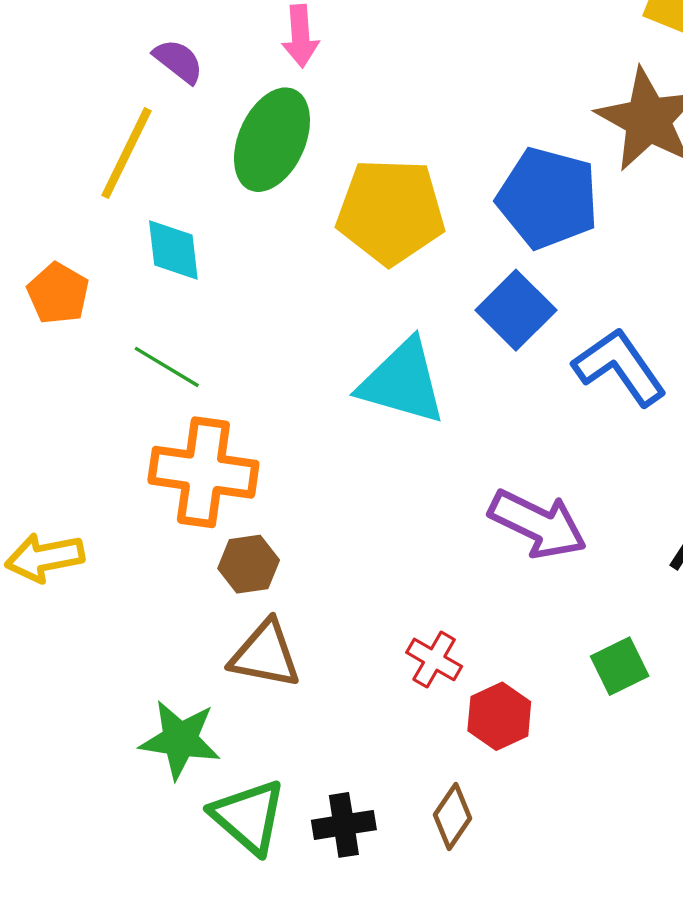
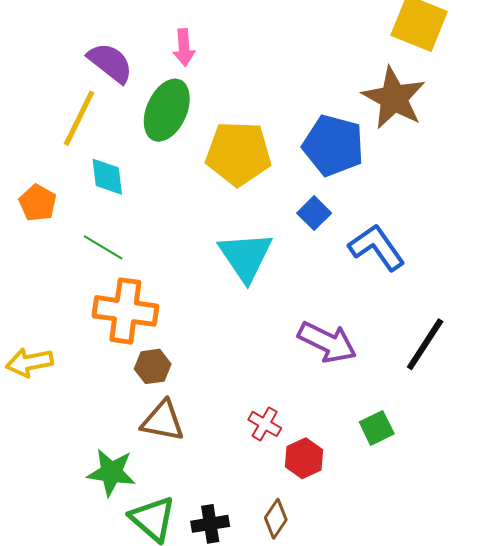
purple semicircle: (178, 61) -> (110, 63), size x1.5
blue square: (516, 310) -> (314, 213), size x0.7
cyan triangle: (402, 382) -> (245, 256), turned 40

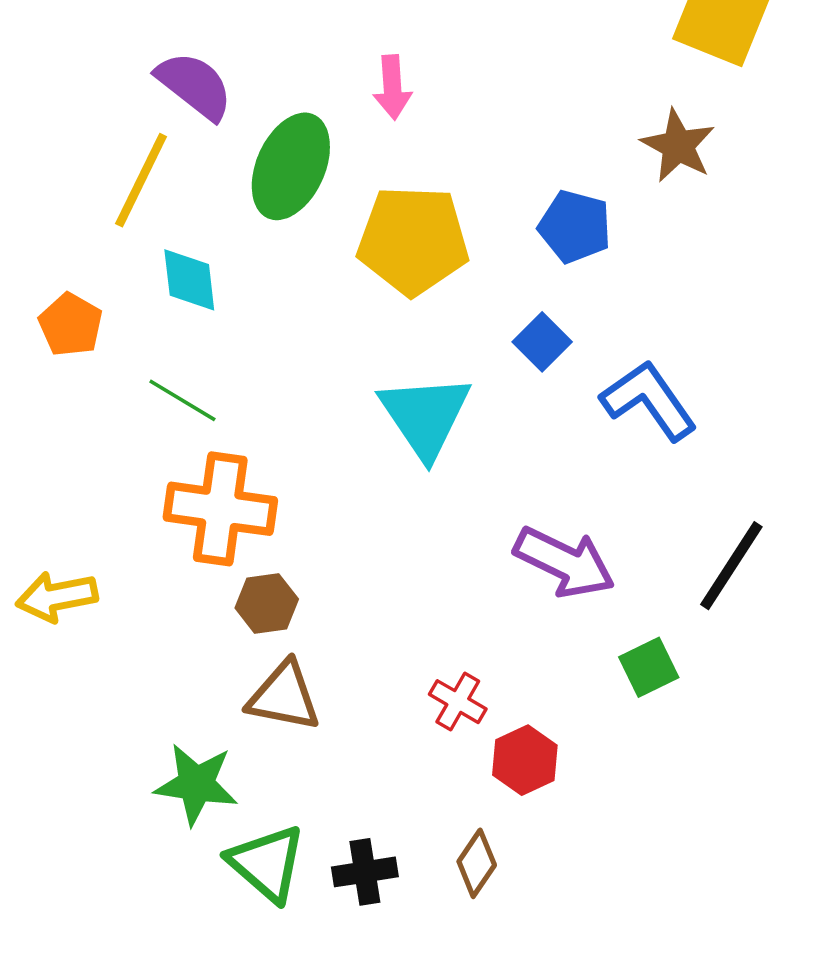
pink arrow: (184, 48) -> (392, 87), moved
brown star: (394, 98) -> (678, 146), size x0.7
blue pentagon: (333, 145) -> (575, 227), size x0.7
green square: (377, 428) -> (649, 667), moved

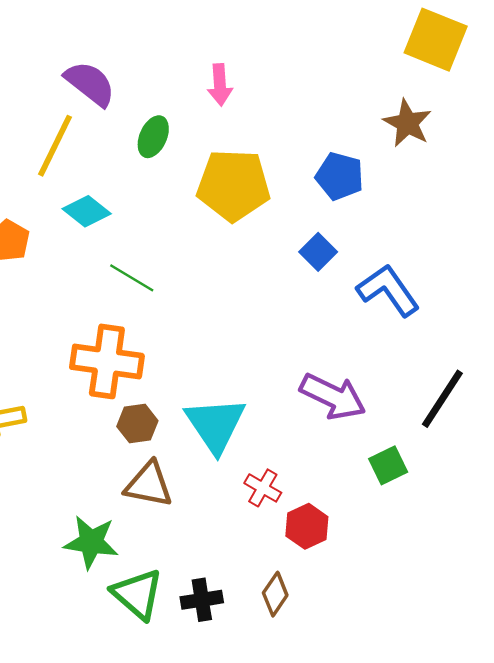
green ellipse: (291, 166) -> (153, 137), size x0.6
cyan diamond: (189, 280) -> (87, 211), turned -45
green line: (182, 400) -> (132, 278), moved
cyan triangle: (425, 416) -> (215, 425), moved

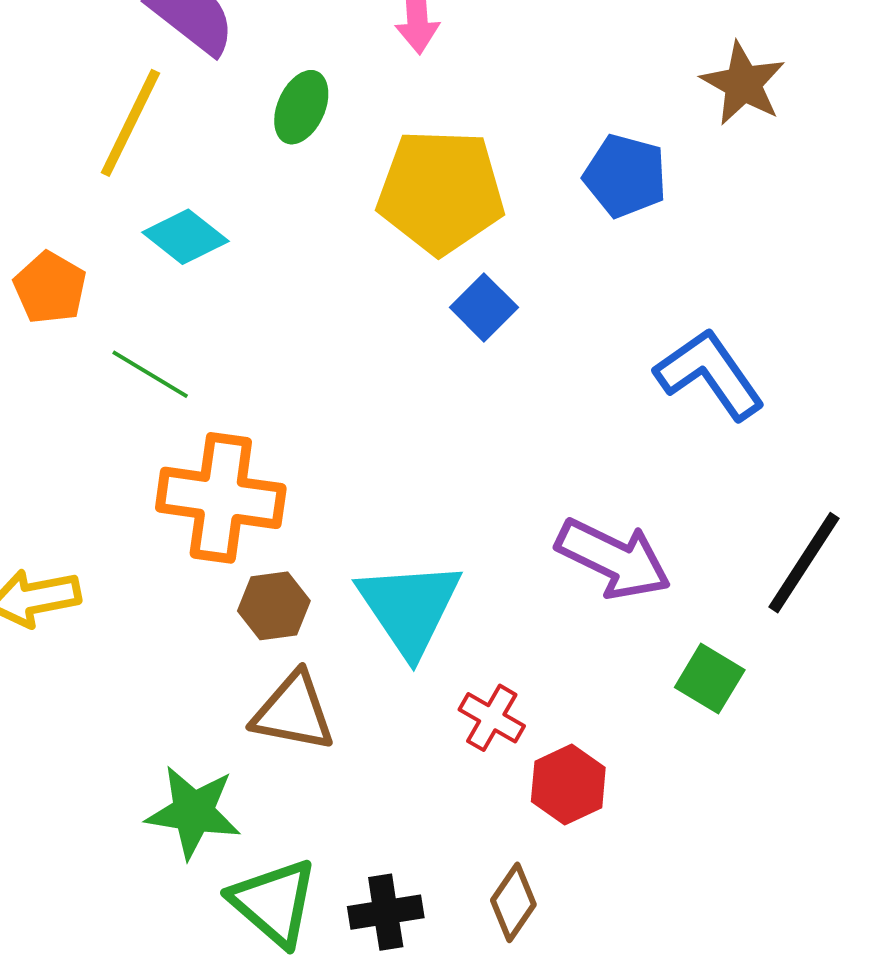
blue square: (318, 252) -> (484, 307), moved
green line: (132, 278) -> (150, 374), moved
green square: (388, 465) -> (710, 679), turned -33

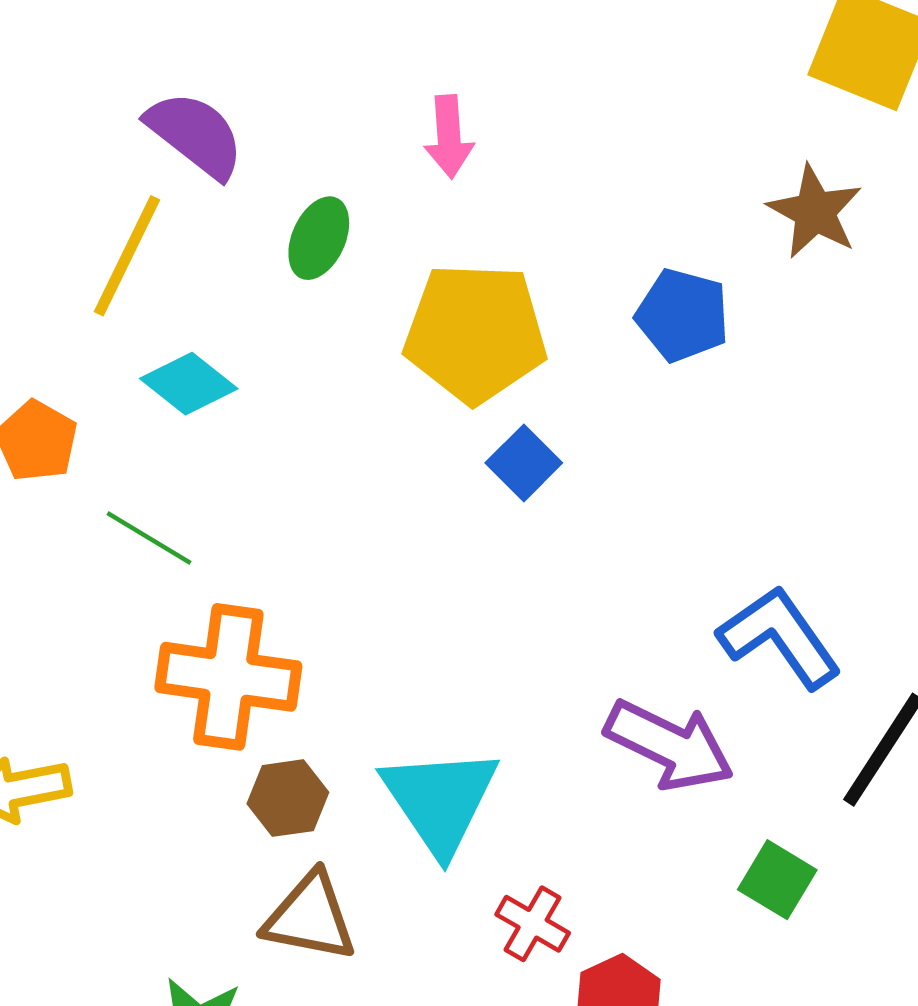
blue L-shape: (710, 374) -> (780, 637), moved

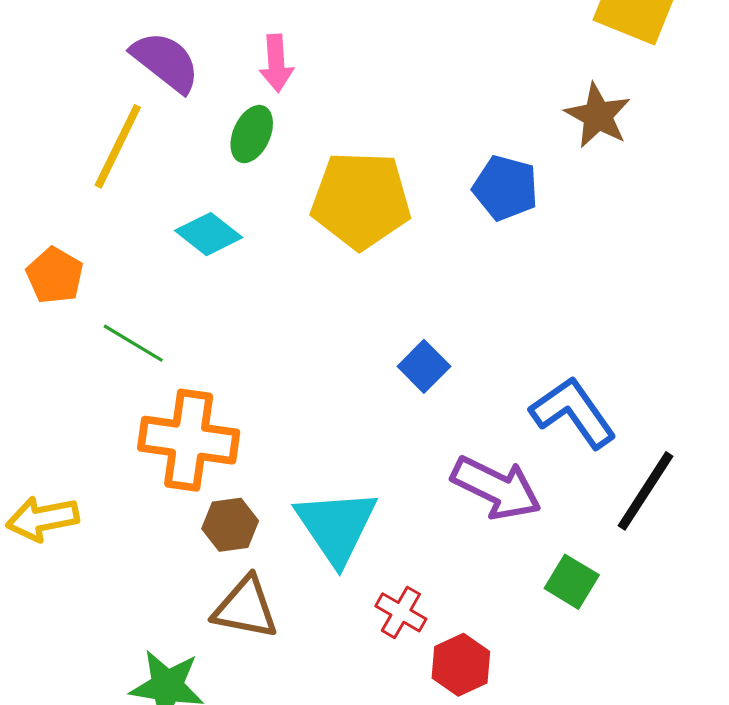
pink arrow: (449, 137) -> (276, 63), moved
cyan diamond: (189, 384) -> (209, 234), moved
blue square: (524, 463) -> (424, 366), moved

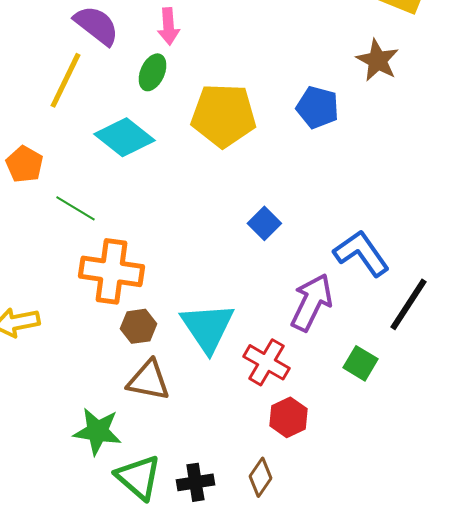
cyan diamond: (209, 234) -> (124, 137), size x1.4
purple arrow: (496, 488) -> (311, 302), turned -90
red cross: (401, 612) -> (266, 362), moved, size x1.4

